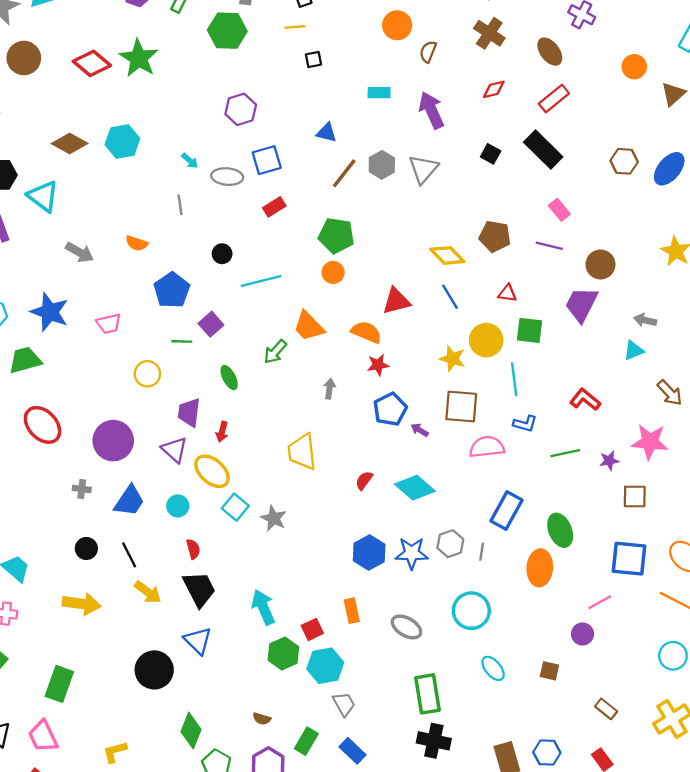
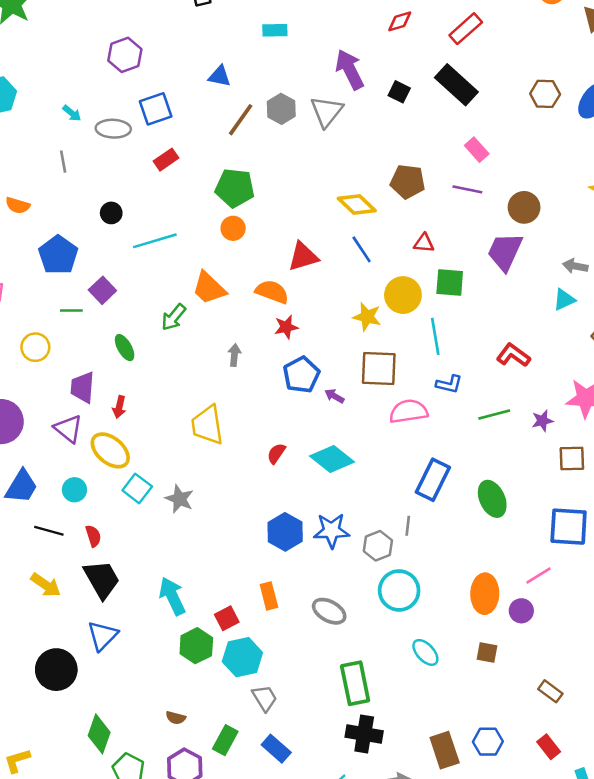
purple arrow: (431, 110) -> (350, 69), moved
gray hexagon: (450, 544) -> (378, 546), moved
black line: (129, 555) -> (49, 531), moved, turned -45
orange ellipse: (540, 568) -> (485, 594), moved
blue triangle: (198, 641) -> (103, 636), turned 32

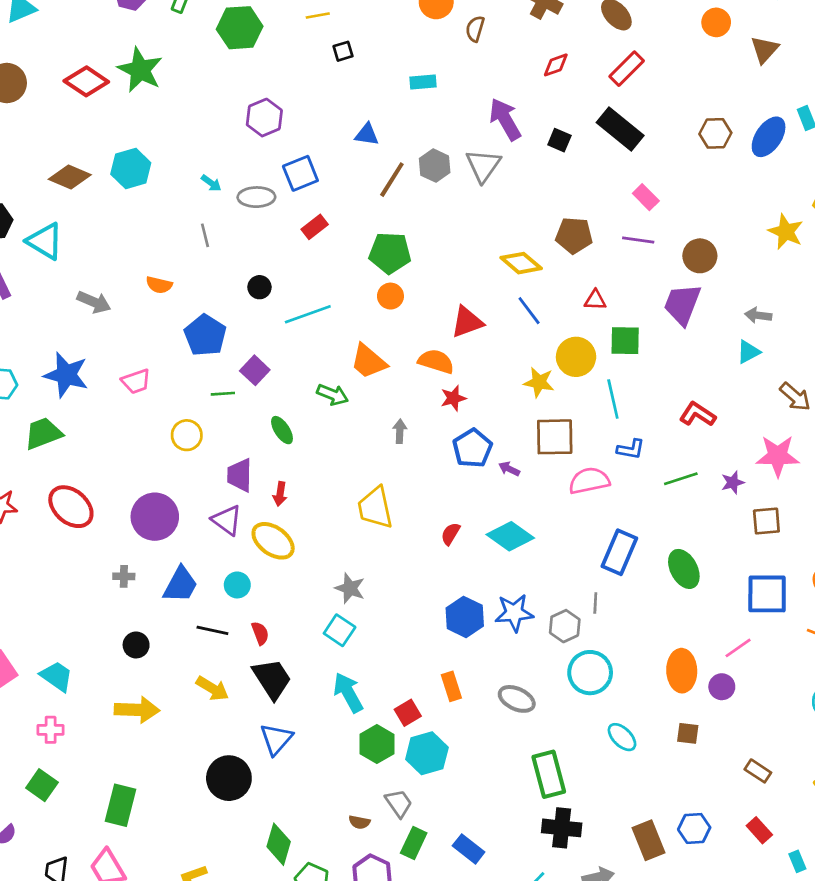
green arrow: (174, 317) -> (333, 395), turned -104
cyan square: (137, 488) -> (340, 630), moved
gray trapezoid: (265, 698) -> (399, 803), moved

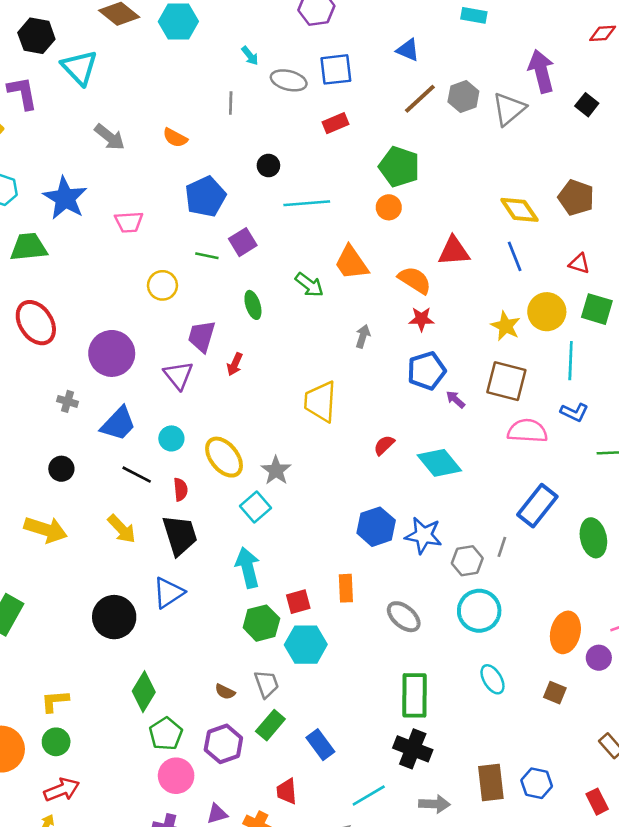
yellow ellipse: (273, 541) -> (224, 457), moved

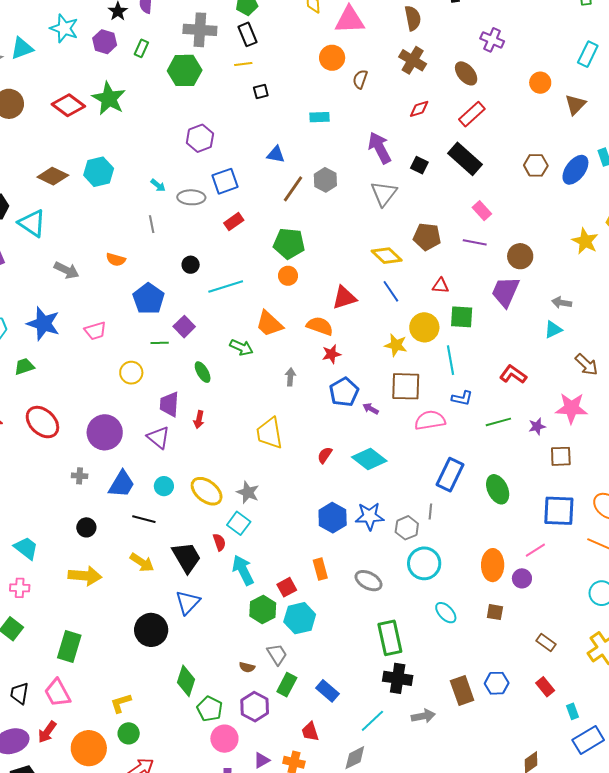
gray triangle: (509, 109) -> (384, 194), moved
green trapezoid: (29, 247) -> (24, 367), size x0.7
red semicircle: (181, 489) -> (219, 542), moved

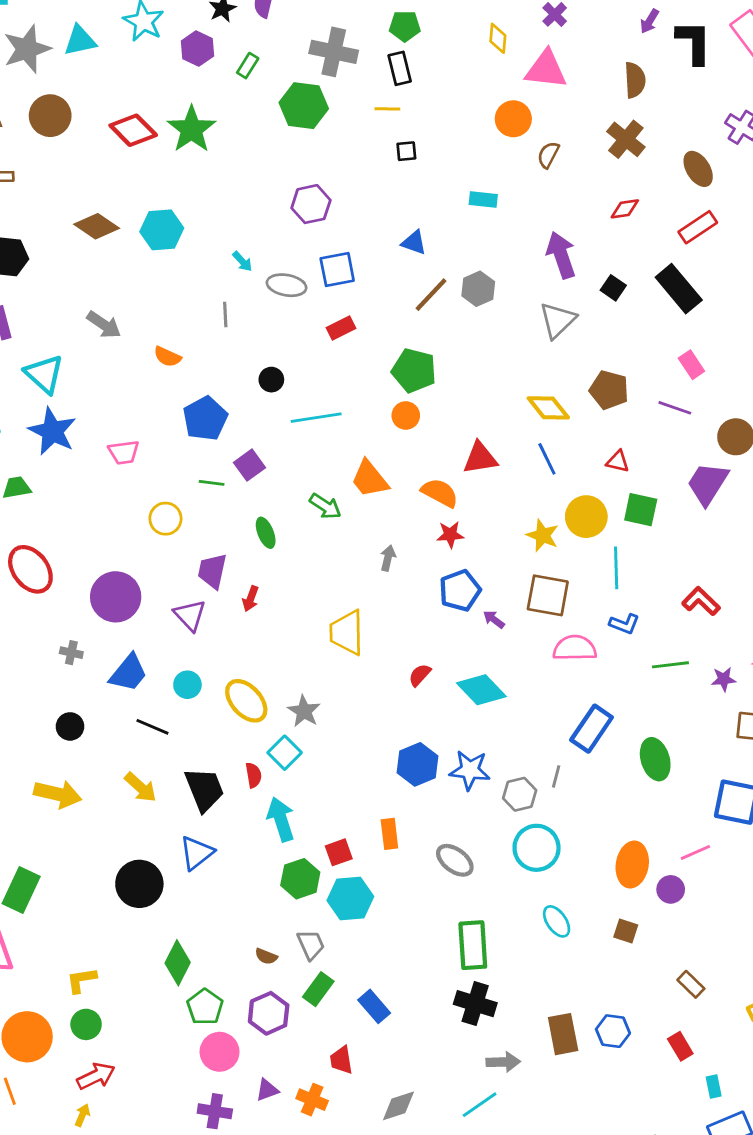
cyan triangle: (32, 223) -> (44, 374), moved
gray arrow: (67, 270) -> (104, 325), moved
cyan line: (372, 721) -> (480, 1105), moved

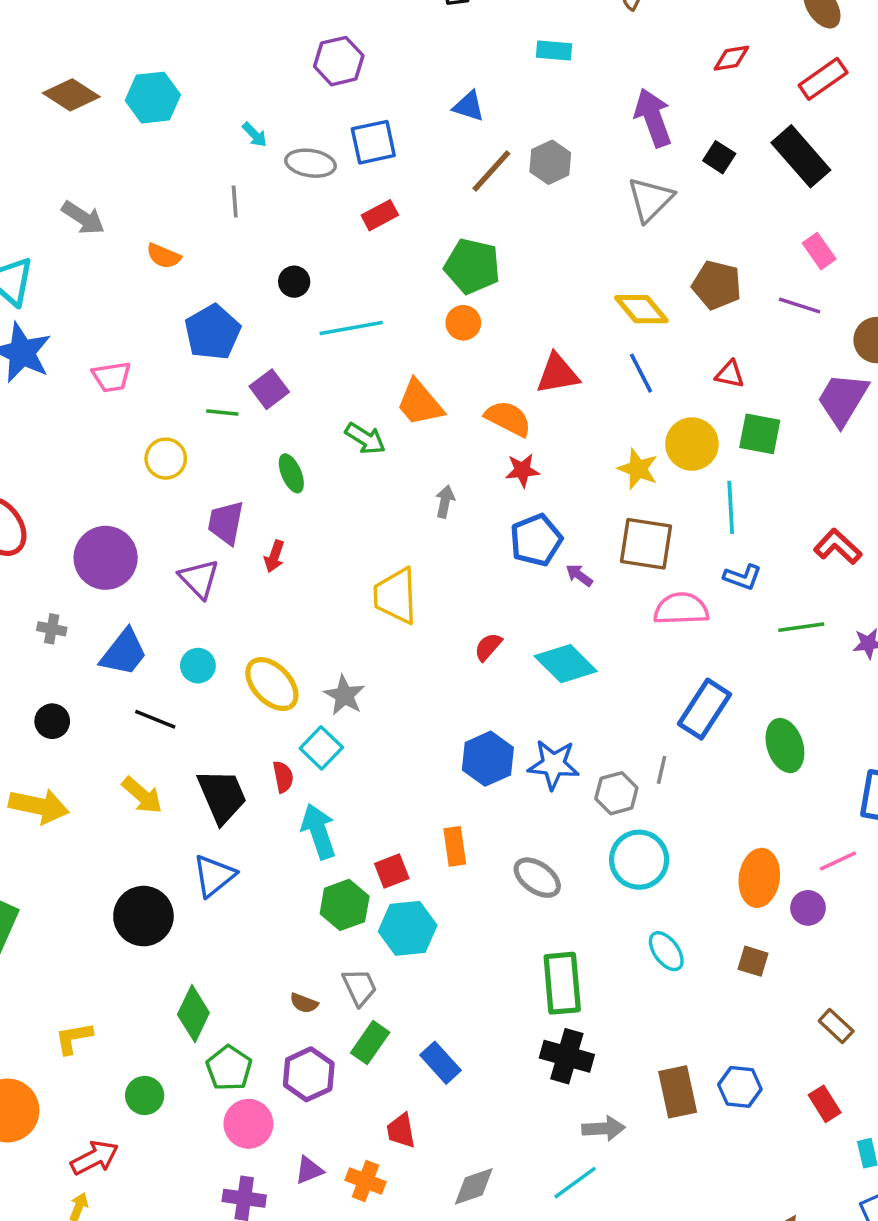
green circle: (86, 1024) -> (145, 1095), moved

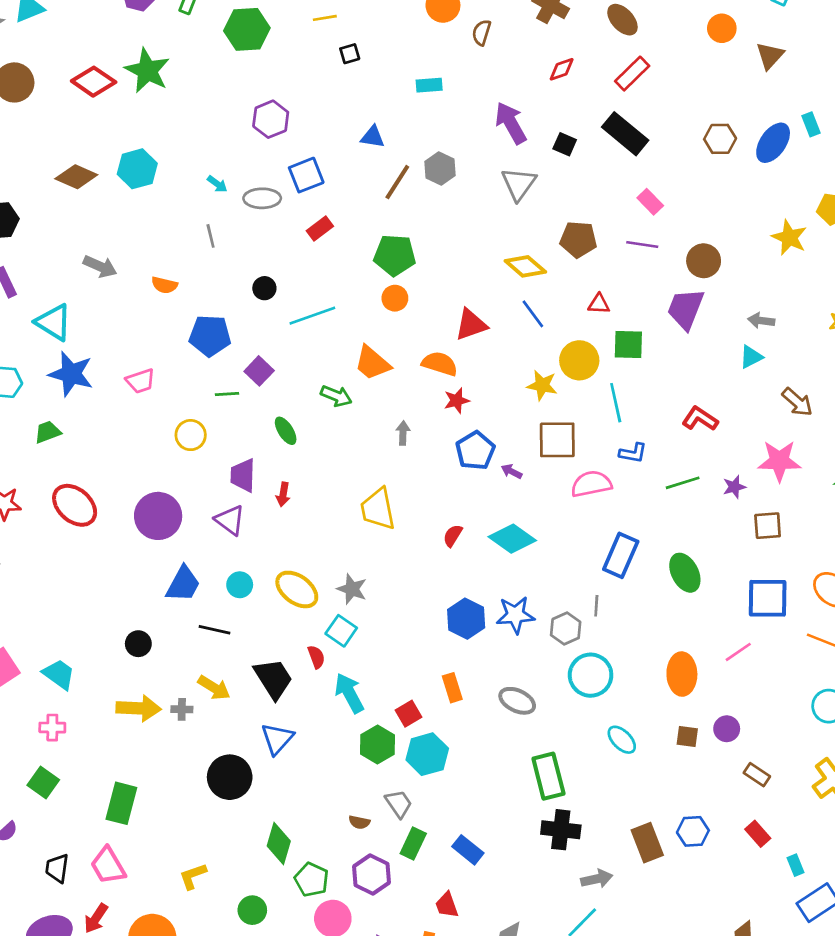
blue pentagon: (213, 332) -> (210, 336), turned -30
gray cross: (52, 629) -> (182, 709), moved
purple circle: (808, 908) -> (727, 729), moved

